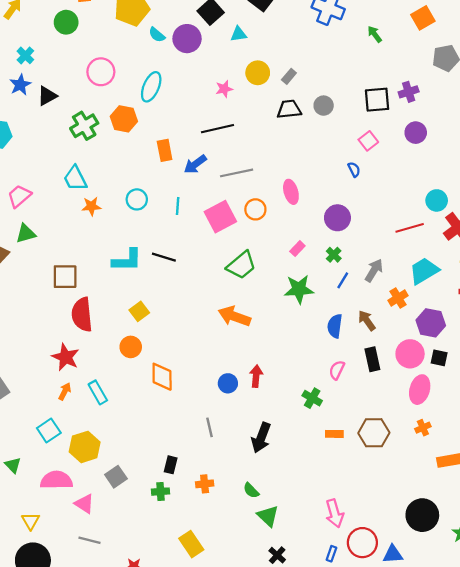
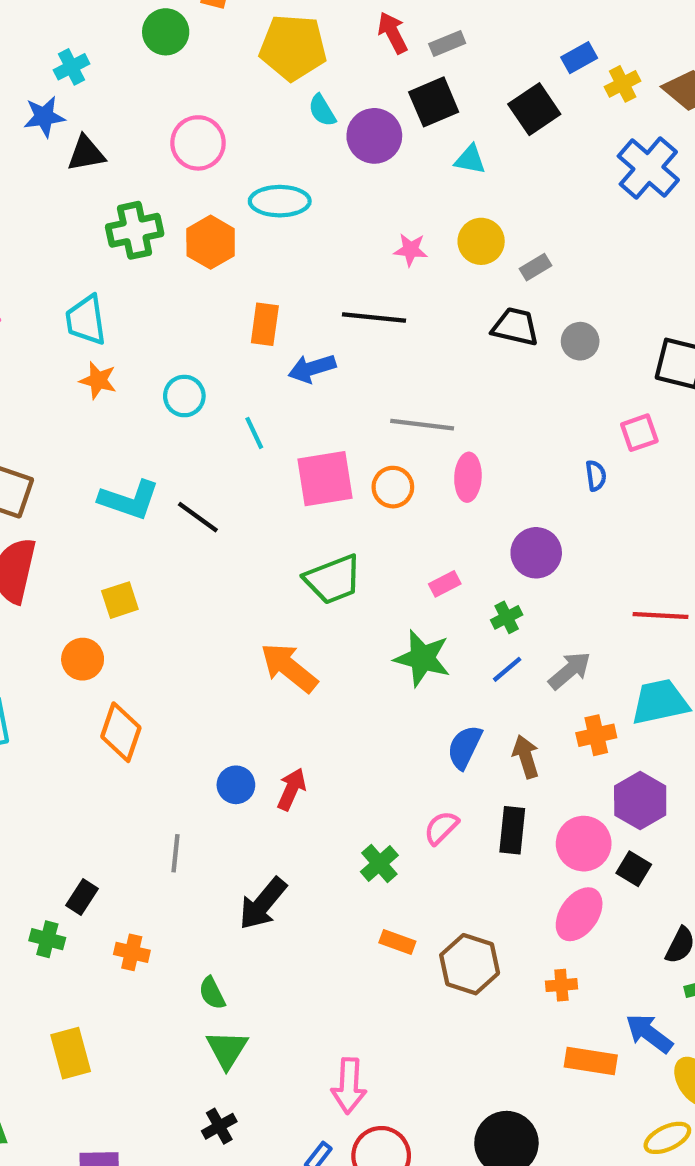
cyan ellipse: (151, 87) -> (280, 201), turned 48
gray line: (237, 173) -> (422, 425), moved
cyan line: (178, 206) -> (254, 433), turned -48

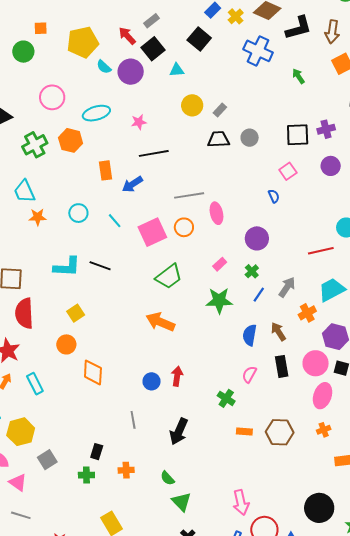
red arrow: (393, 33) -> (127, 36), moved
pink star: (411, 250) -> (139, 122), moved

